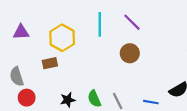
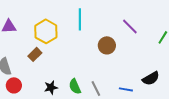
purple line: (132, 22) -> (130, 26), moved
brown rectangle: (50, 63) -> (35, 54), turned -32

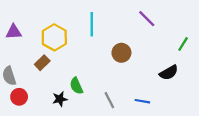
purple line: (130, 26) -> (147, 19), moved
black semicircle: (151, 78) -> (169, 73), moved
green semicircle: (75, 86) -> (76, 86), moved

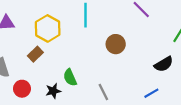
red circle: (19, 97) -> (22, 89), moved
blue line: (142, 101) -> (151, 93), moved, turned -40

